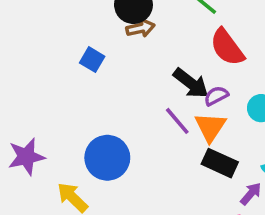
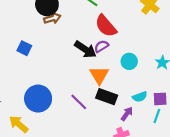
blue square: (92, 60) -> (24, 48), moved
purple semicircle: (216, 96) -> (101, 46), moved
purple line: (177, 121) -> (79, 102), moved

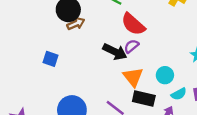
cyan circle: (129, 61) -> (165, 75), moved

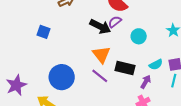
cyan circle: (165, 75) -> (139, 36), moved
orange triangle: (133, 77) -> (101, 55), moved

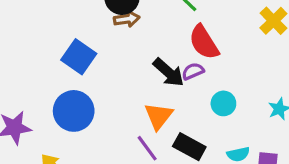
blue square: (44, 32) -> (79, 57), size x1.5
blue circle: (62, 77) -> (74, 111), moved

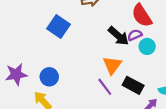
cyan circle: (223, 103) -> (147, 46), moved
blue circle: (74, 111) -> (49, 77), moved, size x0.7

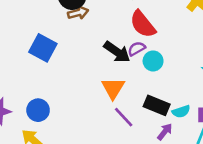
black rectangle: (133, 85) -> (157, 105), moved
purple line: (105, 87) -> (124, 117), moved

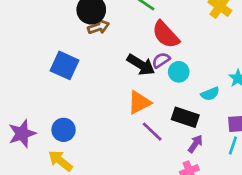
orange triangle: (113, 88) -> (139, 102), turned 35
cyan semicircle: (181, 111) -> (210, 94), moved

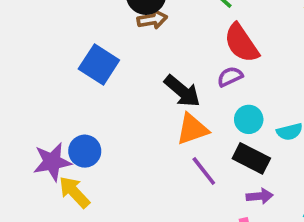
black arrow: (141, 65) -> (182, 91), moved
cyan circle: (179, 72) -> (249, 119), moved
purple star: (22, 134) -> (52, 162), moved
purple arrow: (195, 144) -> (260, 196), turned 42

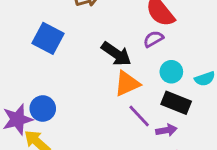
purple arrow: (260, 196) -> (166, 130), moved

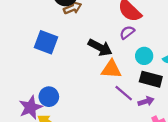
orange triangle: (127, 83) -> (111, 69), turned 35

